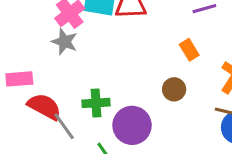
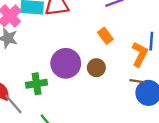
purple circle: (132, 125) -> (66, 63), moved

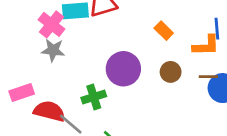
orange L-shape: (140, 54) -> (206, 45), turned 70
brown circle: (96, 68) -> (171, 72), moved

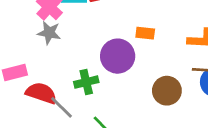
orange rectangle: (164, 31) -> (145, 33), moved, turned -42
brown circle: (171, 72) -> (167, 91), moved, size x1.4

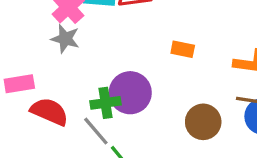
purple circle: (118, 56) -> (130, 93), moved
gray line: (62, 107) -> (96, 131), moved

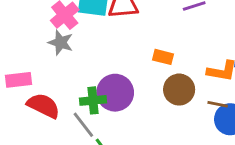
brown circle: (203, 122) -> (179, 90), moved

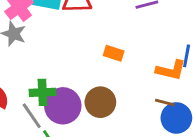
brown circle: (179, 90) -> (100, 102), moved
purple circle: (115, 93) -> (63, 106), moved

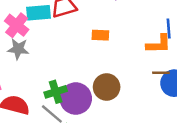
orange rectangle: (114, 53) -> (100, 35), moved

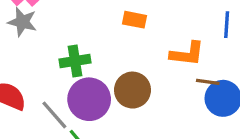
orange L-shape: (159, 44) -> (187, 54), moved
green cross: (56, 92) -> (75, 61), moved

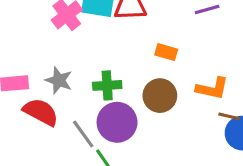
gray star: (22, 22) -> (59, 80), moved
brown circle: (132, 90) -> (160, 96), moved

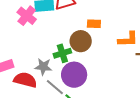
gray star: (59, 80) -> (43, 67), moved
brown circle: (160, 96) -> (81, 41), moved

